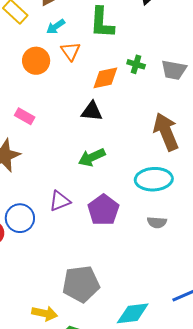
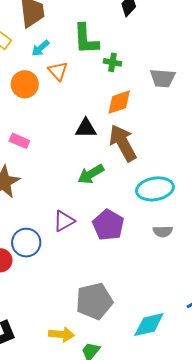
green cross: (136, 64) -> (112, 62), moved
orange diamond: (105, 78) -> (119, 102), moved
brown arrow: (166, 132) -> (123, 143), moved

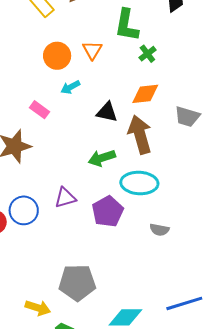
cyan arrow: (40, 48) -> (70, 87), moved
green cross: (112, 62) -> (147, 54), turned 30
gray trapezoid: (163, 78) -> (187, 117), moved
cyan ellipse: (155, 189) -> (139, 183), moved

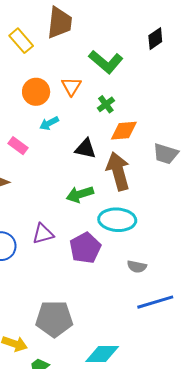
green L-shape: (127, 25) -> (106, 62), turned -60
green cross: (147, 54) -> (106, 104), moved
blue line: (184, 303) -> (155, 302), moved

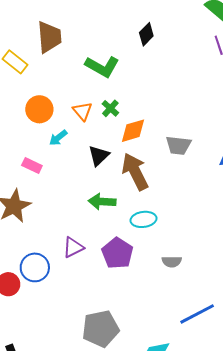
orange triangle: (71, 86) -> (82, 111), moved
black triangle: (85, 149) -> (99, 156), turned -45
green arrow: (80, 194) -> (102, 202), turned 32
cyan ellipse: (117, 220) -> (143, 219), size x0.7
blue line: (155, 302) -> (197, 314), moved

